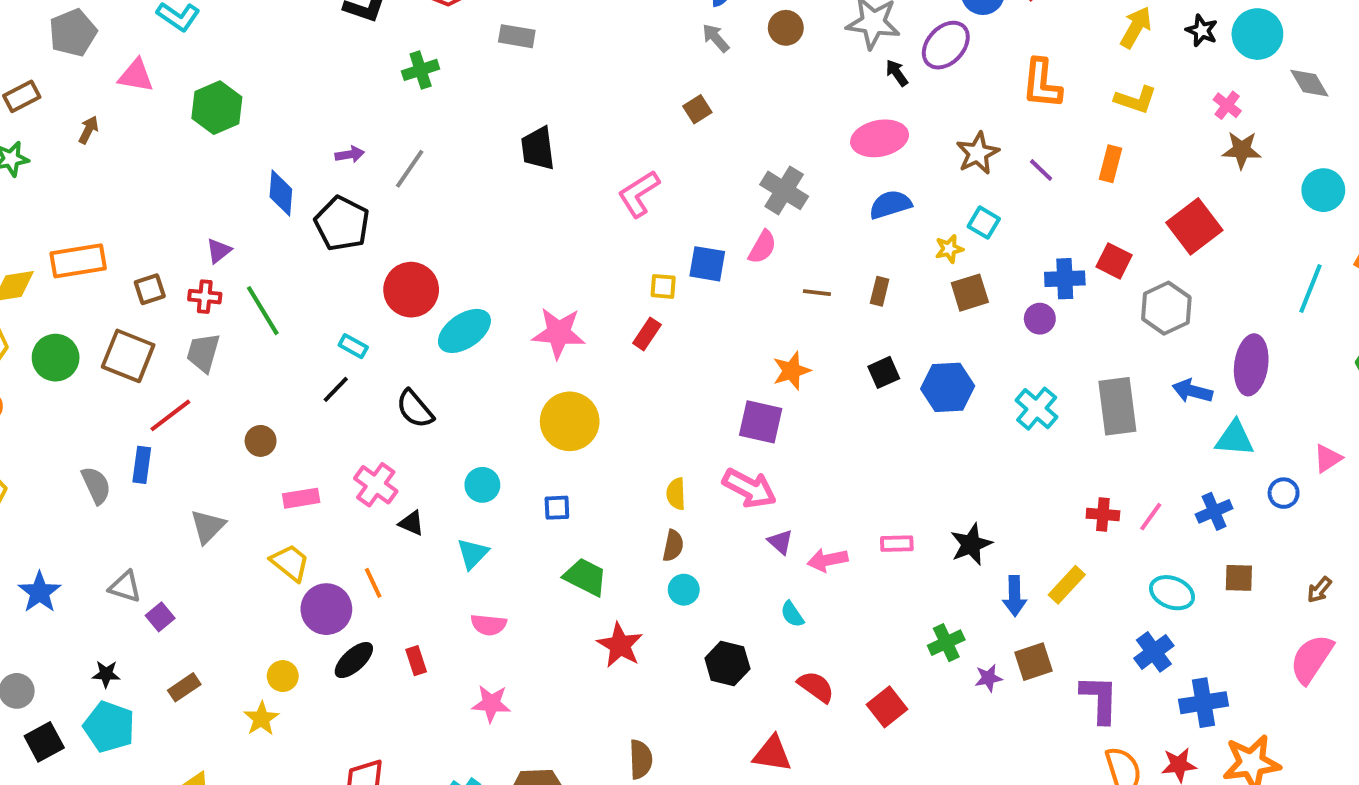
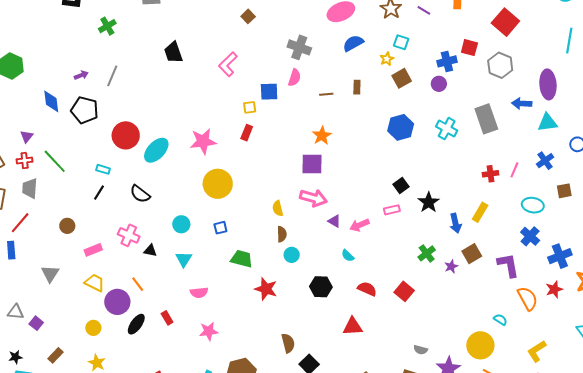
black square: (884, 372) -> (401, 185), moved
yellow circle: (283, 676) -> (93, 328), moved

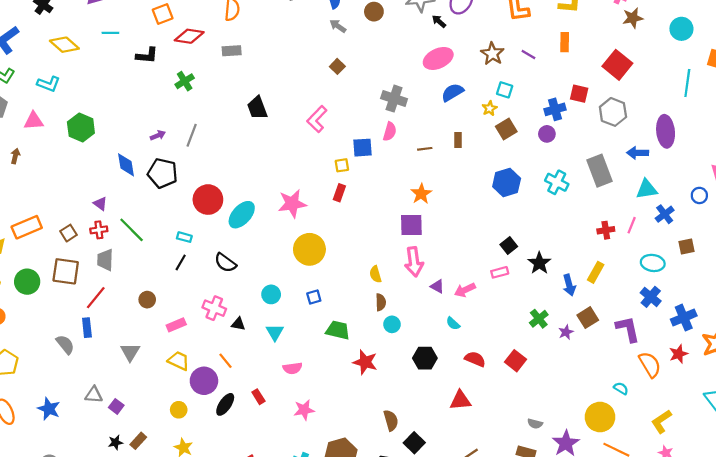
cyan triangle: (548, 122) -> (647, 189), moved
purple triangle: (27, 136) -> (100, 204), turned -32
pink arrow: (313, 198) -> (414, 262), turned 68
black star: (15, 357) -> (115, 442), moved

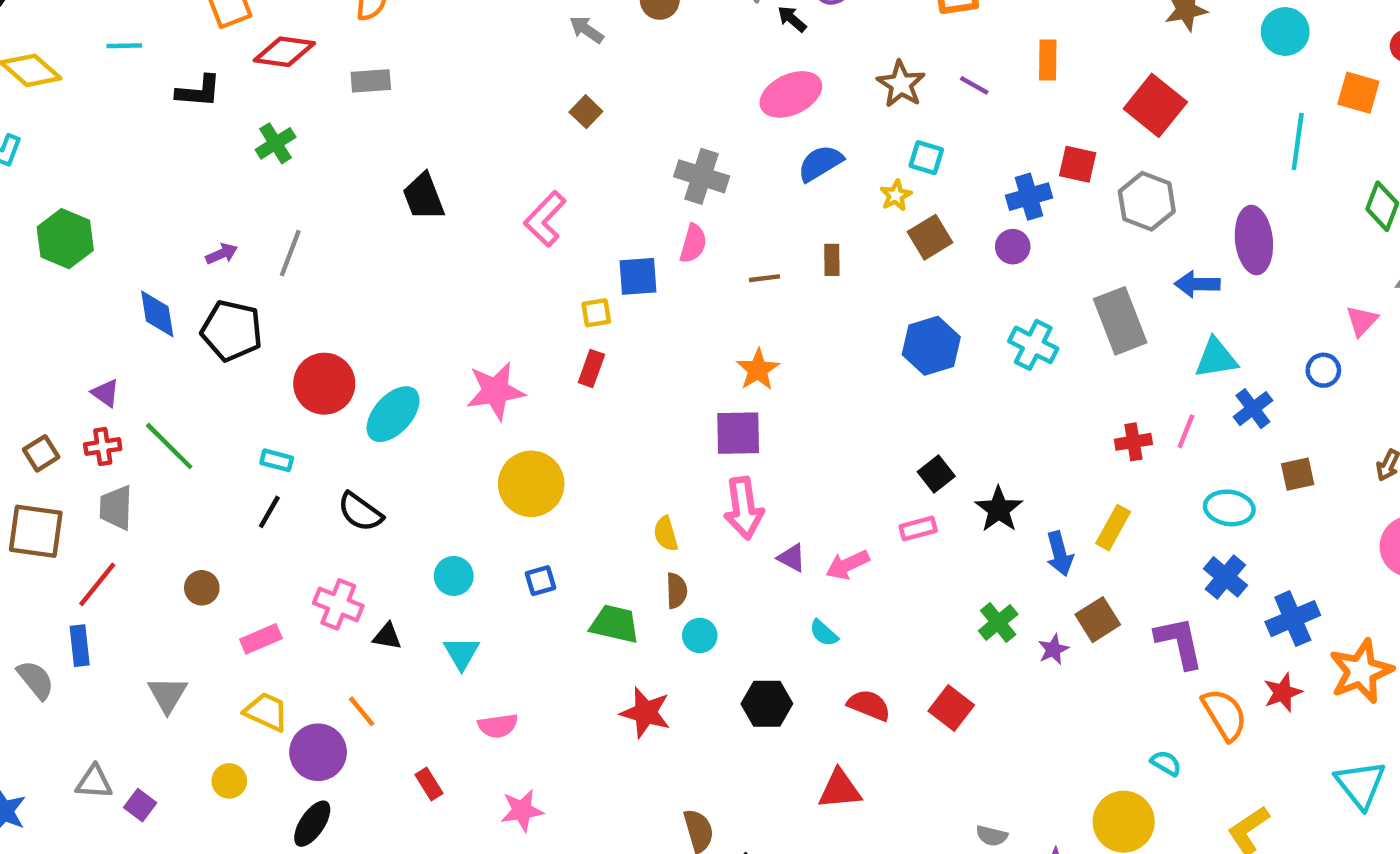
green trapezoid: (338, 330) -> (615, 624), moved
black ellipse: (225, 404) -> (312, 824), moved
yellow circle: (179, 410) -> (229, 781), moved

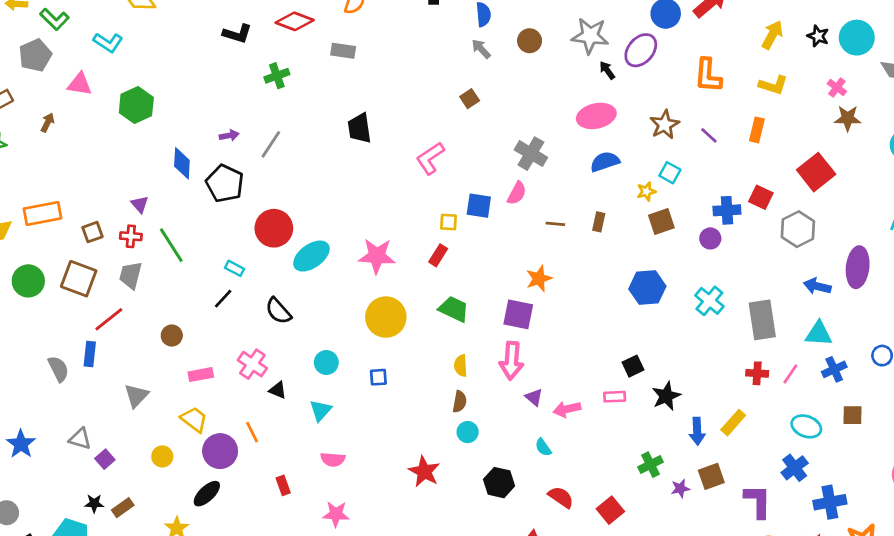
gray rectangle: (1120, 321) -> (762, 320), moved
green trapezoid: (615, 624) -> (454, 309), moved

